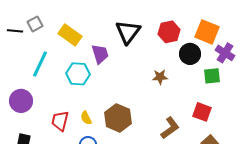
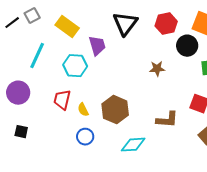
black line: (15, 31) -> (12, 23), turned -42
red trapezoid: (60, 121) -> (62, 100), moved
brown L-shape: (170, 128) -> (167, 120), turned 40

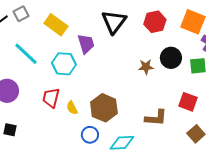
black circle: (187, 46) -> (171, 58), moved
cyan line: (37, 56) -> (26, 54), turned -72
blue circle: (85, 137) -> (90, 135), moved

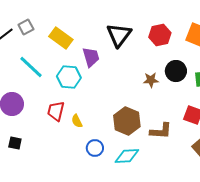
brown hexagon: (104, 108) -> (127, 121), moved

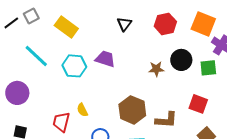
black triangle: (119, 35) -> (124, 24), size x0.6
purple trapezoid: (91, 57) -> (105, 59), moved, turned -55
red trapezoid: (56, 111) -> (61, 122), moved

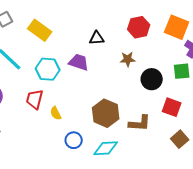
black triangle: (124, 24) -> (97, 38), moved, turned 49
black circle: (181, 60) -> (152, 79), moved
brown star: (156, 69) -> (128, 59), moved
red trapezoid: (61, 122) -> (35, 99), moved

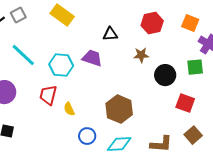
orange square: (177, 27) -> (190, 23), size x0.7
yellow rectangle: (40, 30) -> (62, 15), moved
brown L-shape: (140, 123) -> (161, 144), moved

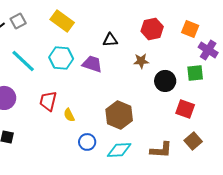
cyan hexagon: (61, 65) -> (61, 58), moved

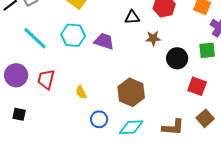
black triangle: (110, 40) -> (132, 17), moved
red trapezoid: (48, 101) -> (46, 79), moved

